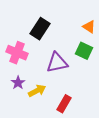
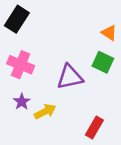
black rectangle: (40, 29) -> (17, 19), moved
red rectangle: (64, 104) -> (94, 127), moved

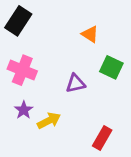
orange triangle: (109, 33) -> (90, 34), moved
purple triangle: (70, 77) -> (75, 83), size x0.7

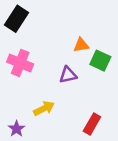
orange triangle: (90, 34) -> (81, 45), moved, turned -42
purple star: (24, 110) -> (17, 129), moved

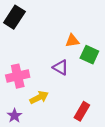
pink cross: (20, 63) -> (18, 76), moved, turned -35
purple triangle: (68, 75) -> (61, 67), turned 42

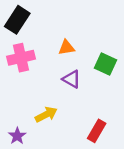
orange triangle: (72, 41) -> (66, 48), moved
pink cross: (18, 76) -> (21, 58), moved

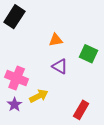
pink cross: (21, 58) -> (17, 78), moved, turned 35
purple star: (17, 136) -> (14, 104), moved

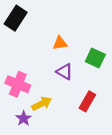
purple star: (14, 104) -> (24, 118), moved
red rectangle: (81, 110) -> (87, 101), moved

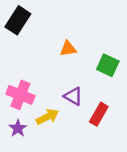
purple triangle: (65, 72) -> (73, 96), moved
purple star: (24, 118) -> (18, 128), moved

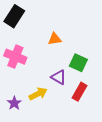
green square: (108, 65) -> (78, 63), moved
pink cross: (20, 95) -> (15, 57), moved

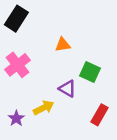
pink cross: (15, 57) -> (18, 65), turned 30
red rectangle: (79, 92) -> (99, 115), moved

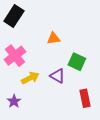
yellow arrow: (44, 108) -> (30, 78), moved
red rectangle: (99, 115) -> (85, 98), turned -42

